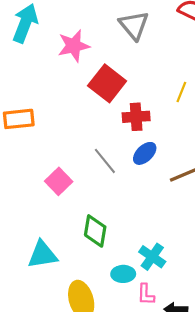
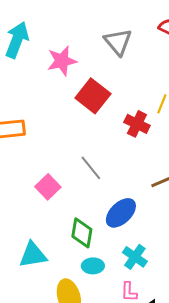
red cross: (136, 117) -> (137, 124), moved, turned 30
blue ellipse: (145, 153) -> (121, 213), moved, size x1.4
cyan ellipse: (123, 274) -> (93, 266), moved

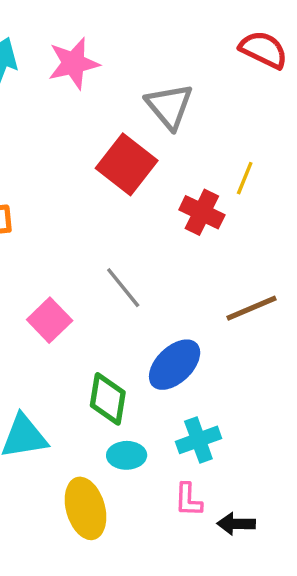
gray triangle: (118, 42) -> (169, 106), moved
pink star: (62, 61) -> (74, 63), moved
cyan cross: (135, 257) -> (198, 440), turned 35

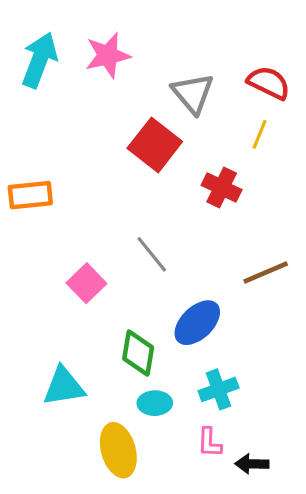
red semicircle: (264, 50) -> (269, 83), moved
yellow line: (245, 178) -> (260, 134), moved

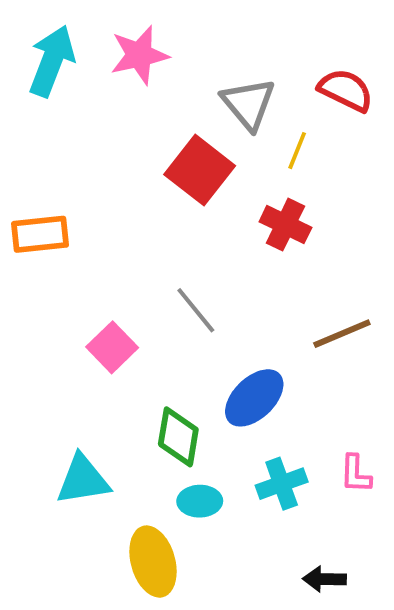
yellow line: (260, 134) -> (297, 151), moved
pink L-shape: (209, 443) -> (356, 474), moved

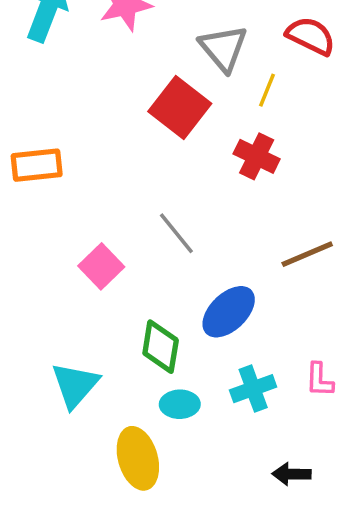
cyan triangle: (83, 480) -> (75, 385), turned -40

